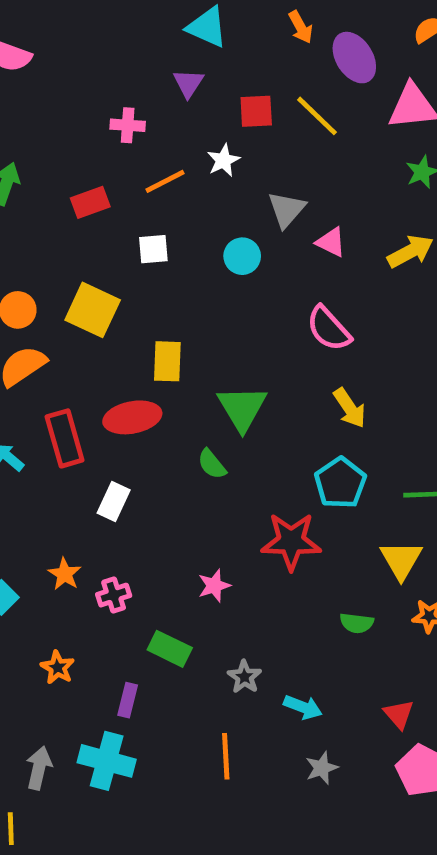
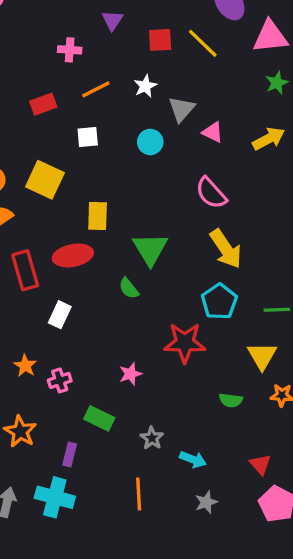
white star: (223, 160) -> (145, 86), moved
yellow arrow: (350, 408) -> (226, 249), size x1.4
orange star: (58, 667) -> (20, 431), size x1.4

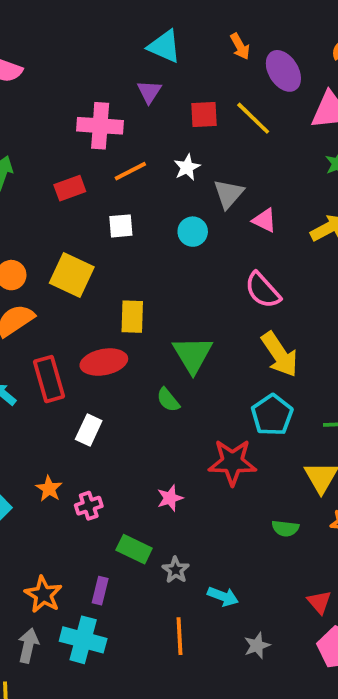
pink cross: (70, 50) -> (100, 126), size x1.6
orange star: (20, 431) -> (43, 594), moved
gray star: (152, 438) -> (176, 570), moved
cyan arrow: (193, 459) -> (223, 596), moved

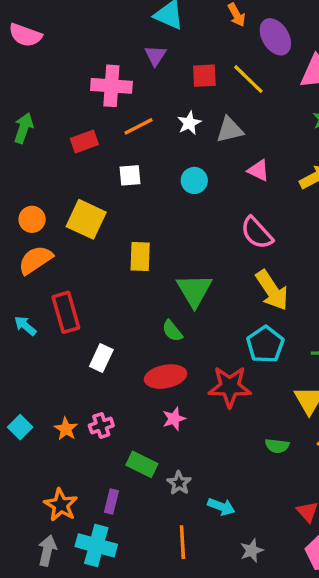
gray triangle: (229, 194) -> (230, 130), moved, turned 36
red ellipse: (104, 362) -> (166, 376), moved
orange star: (49, 489) -> (66, 429), moved

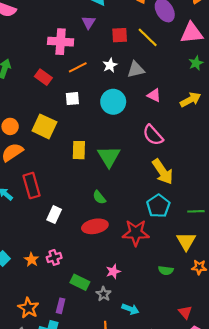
red rectangle: (84, 142) -> (43, 77), turned 56
cyan circle: (194, 180) -> (113, 102), size x1.5
green triangle: (194, 290) -> (109, 157), moved
pink star: (174, 419) -> (113, 271), moved

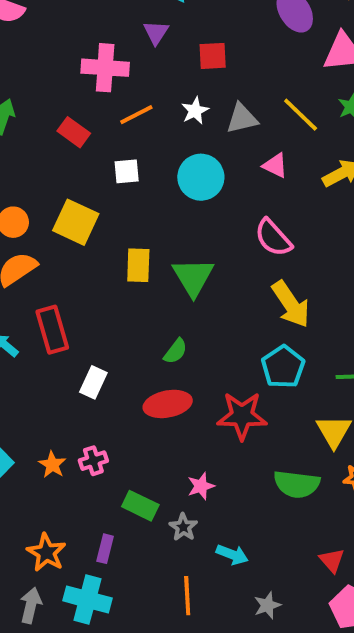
yellow line: (148, 37) -> (301, 115), moved
green semicircle: (99, 197) -> (175, 351), turned -104
green semicircle: (166, 270) -> (297, 484), size x1.6

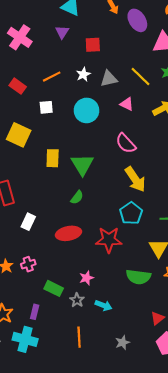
pink cross: (105, 68) -> (20, 37), moved, turned 30
green semicircle: (175, 351) -> (77, 197), moved
cyan arrow: (232, 555) -> (103, 305), moved
red triangle: (332, 560) -> (157, 318), turned 32

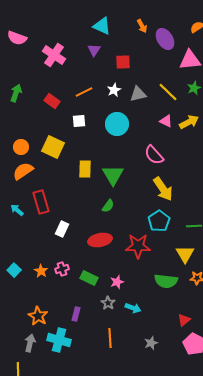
pink triangle: (127, 104) -> (166, 121), moved
green rectangle: (54, 288) -> (89, 278), moved
purple rectangle: (35, 312) -> (76, 314), moved

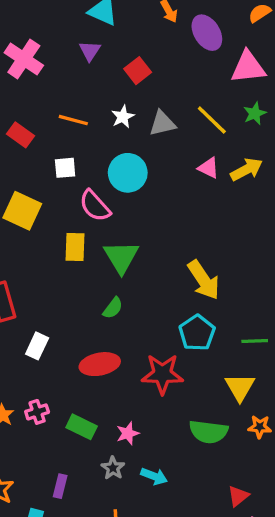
red square: (123, 62) -> (138, 71), turned -35
orange line: (84, 92) -> (73, 120), turned 42
pink semicircle: (154, 155) -> (95, 206), moved

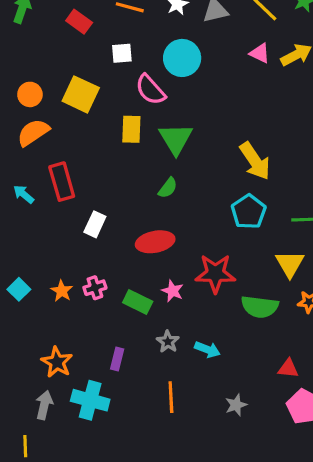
red star: (162, 374) -> (215, 273), moved
pink star: (128, 433) -> (173, 291), moved, turned -30
red triangle: (238, 496) -> (288, 369), turned 45

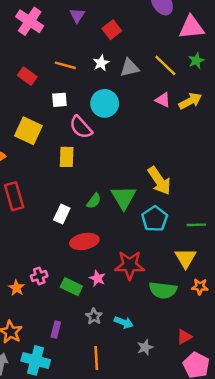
green triangle: (176, 139) -> (124, 197), moved
white rectangle: (95, 224) -> (62, 214), moved
orange star: (62, 291) -> (17, 288), moved
red triangle: (288, 369) -> (184, 337), turned -35
gray star: (236, 405) -> (145, 347), moved

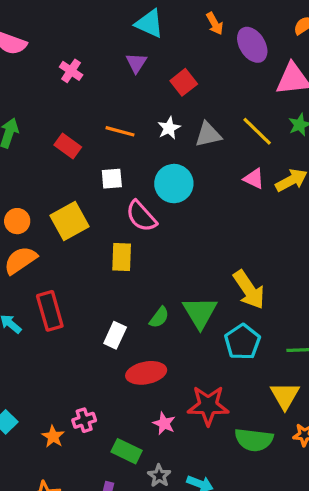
pink cross: (30, 21) -> (71, 71), size x0.6
yellow square: (28, 131) -> (69, 221), turned 36
green rectangle: (71, 287) -> (127, 451), moved

